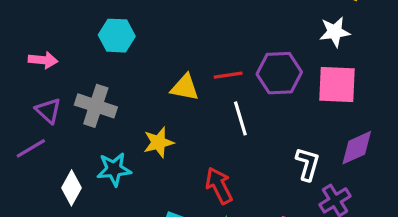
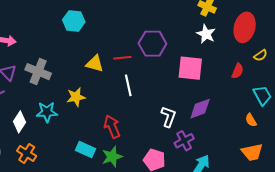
white star: (335, 32) -> (206, 34), moved, turned 30
cyan hexagon: (117, 36) -> (74, 21), moved
purple hexagon: (279, 73) -> (152, 44), moved

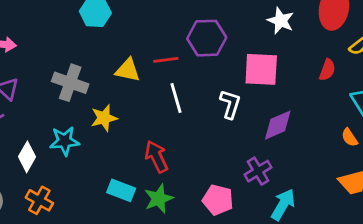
gray cross: (38, 72) -> (70, 83), moved
white L-shape: (168, 117) -> (230, 104), moved

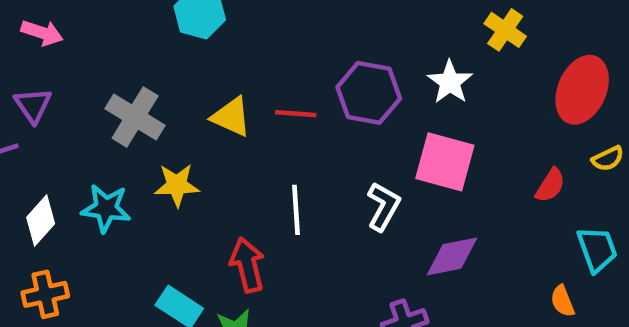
white star: (281, 21) -> (450, 82), moved
white line: (176, 98) -> (296, 210), moved
orange cross: (39, 200) -> (45, 294), turned 36

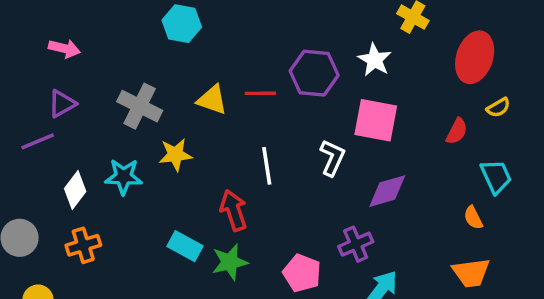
purple triangle: (33, 105) -> (62, 104), turned 40

